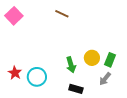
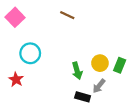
cyan circle: (37, 77) -> (30, 53), moved
gray arrow: (105, 79) -> (99, 86), moved

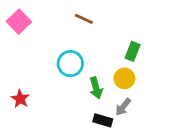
cyan circle: (30, 53) -> (70, 64), moved
green rectangle: (120, 65) -> (133, 51), moved

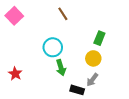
brown line: (84, 19) -> (63, 14), turned 32
green arrow: (96, 88) -> (61, 68), moved

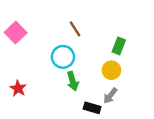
brown line: (63, 14) -> (75, 29), moved
pink square: (14, 16) -> (16, 33), moved

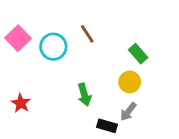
green rectangle: (119, 46) -> (138, 54), turned -63
cyan circle: (63, 57) -> (53, 47), moved

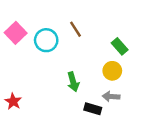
red star: (21, 103) -> (13, 101), moved
gray arrow: (128, 112) -> (111, 96), turned 56

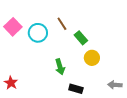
green rectangle: (120, 46) -> (81, 38), moved
gray arrow: (111, 96) -> (115, 85), moved

